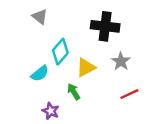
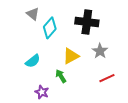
cyan diamond: (60, 52) -> (50, 28), moved

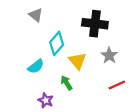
cyan diamond: (50, 28) -> (57, 43), moved
yellow triangle: (71, 56) -> (77, 61), turned -42

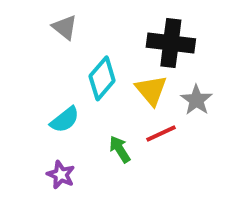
yellow triangle: (77, 61) -> (151, 90), moved
red line: (117, 85) -> (161, 133), moved
purple star: (46, 100) -> (61, 175), moved

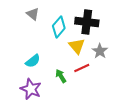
cyan diamond: (102, 78) -> (59, 27), moved
purple star: (61, 175) -> (31, 89), size x1.5

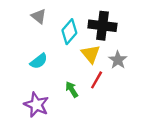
cyan semicircle: (33, 61) -> (39, 61), moved
red line: (82, 68) -> (97, 80), turned -35

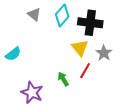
cyan diamond: (69, 32) -> (62, 15), moved
cyan semicircle: (39, 61) -> (13, 54), moved

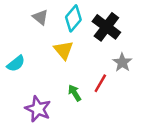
black cross: (90, 23) -> (106, 27), turned 30
yellow triangle: (80, 48) -> (64, 50), moved

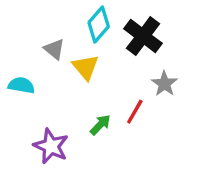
gray triangle: (40, 17) -> (54, 49), moved
cyan semicircle: (16, 64) -> (21, 85), turned -132
green arrow: (75, 93) -> (100, 125), turned 77

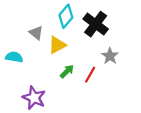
yellow triangle: (85, 67) -> (57, 45), turned 42
green arrow: (100, 125) -> (67, 71), moved

